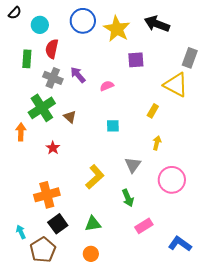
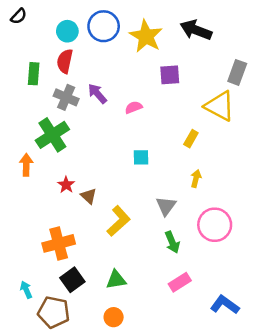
cyan circle: (40, 25) -> (67, 31), moved
brown triangle: (70, 117) -> (89, 196), moved
green arrow: (128, 198) -> (172, 242), moved
brown pentagon: (43, 250) -> (54, 312), turned -30

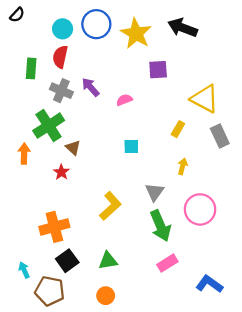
gray rectangle: (237, 72) -> (220, 136), moved, turned -45
brown triangle: (89, 196) -> (73, 148), moved
green arrow: (172, 242) -> (160, 226), size x1.5

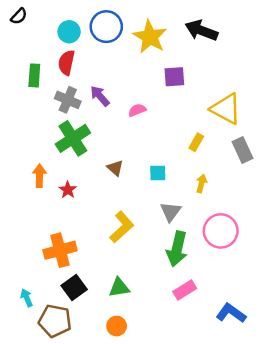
green cross: (49, 126) -> (73, 138), moved
cyan square: (131, 147) -> (158, 173), moved
brown triangle: (73, 148) -> (115, 168), moved
orange arrow: (24, 153) -> (39, 176), moved
green arrow: (160, 226) -> (177, 249), turned 36

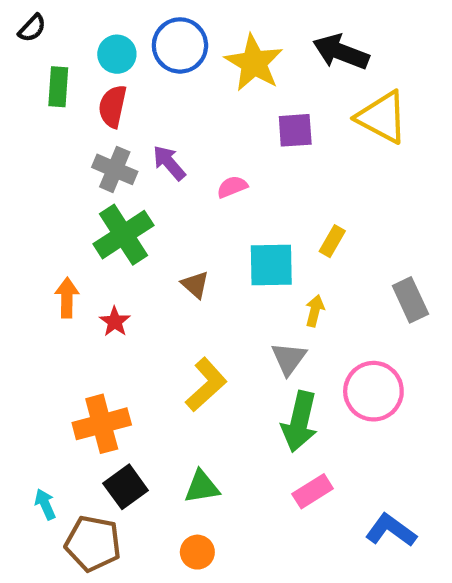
green rectangle: (34, 75) -> (58, 87), moved
yellow triangle: (226, 109) -> (382, 117), moved
gray rectangle: (243, 150) -> (410, 300), moved
cyan square: (158, 173) -> (271, 265), moved, size x1.6
yellow arrow: (201, 183) -> (315, 311), moved

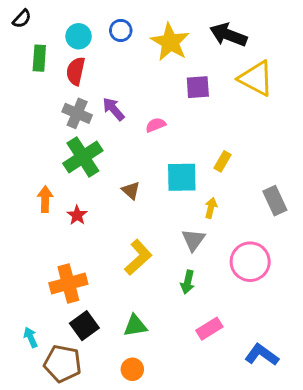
blue circle: (180, 45) -> (121, 30), size x0.6
green arrow: (300, 422) -> (188, 282), moved, size x0.6

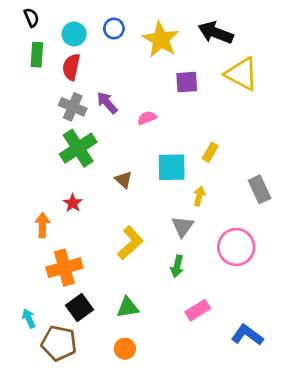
black semicircle: (22, 19) -> (31, 18), moved, turned -66
orange arrow: (45, 199) -> (42, 225), moved

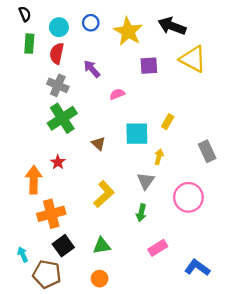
purple arrow: (107, 103) -> (92, 69), moved
orange arrow: (42, 225) -> (34, 180), size x1.4

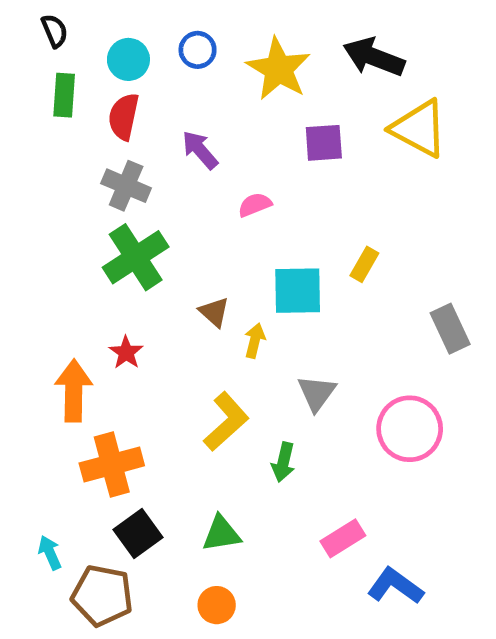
yellow arrow: (159, 157) -> (255, 341), moved
green arrow: (141, 213) -> (283, 462), moved
blue L-shape: (197, 268) -> (395, 586), moved

